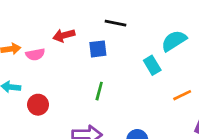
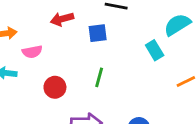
pink semicircle: (35, 54) -> (32, 52), moved
red circle: (38, 105) -> (55, 87), moved

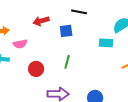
cyan rectangle: (155, 50) -> (106, 43), turned -56

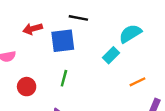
blue square: (66, 31) -> (63, 41), size x1.5
cyan rectangle: (106, 43) -> (111, 55), turned -48

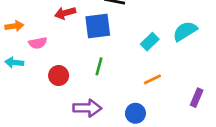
cyan semicircle: (130, 34) -> (185, 31), moved
orange line: (137, 82) -> (152, 79), moved

